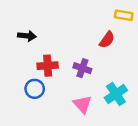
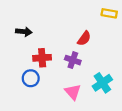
red semicircle: (107, 40) -> (84, 38), moved

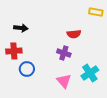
red semicircle: (84, 38) -> (74, 34), turned 48
red cross: (42, 58) -> (14, 51), moved

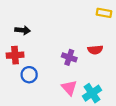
red semicircle: (74, 34) -> (95, 50), moved
cyan cross: (90, 73) -> (92, 93), moved

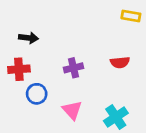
purple cross: (69, 57) -> (74, 68), moved, turned -32
pink triangle: (69, 88) -> (72, 110), moved

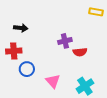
red semicircle: (120, 62) -> (80, 52), moved
purple cross: (74, 68) -> (65, 41), moved

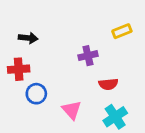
yellow rectangle: (96, 12) -> (122, 31), moved, turned -32
red semicircle: (80, 52) -> (108, 84), moved

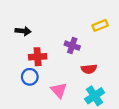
purple cross: (88, 56) -> (72, 46), turned 32
red cross: (19, 69) -> (38, 57), moved

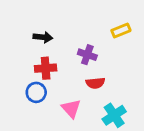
black arrow: (23, 31) -> (43, 37), moved
red semicircle: (89, 69) -> (95, 83), moved

